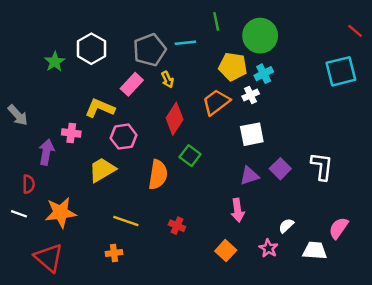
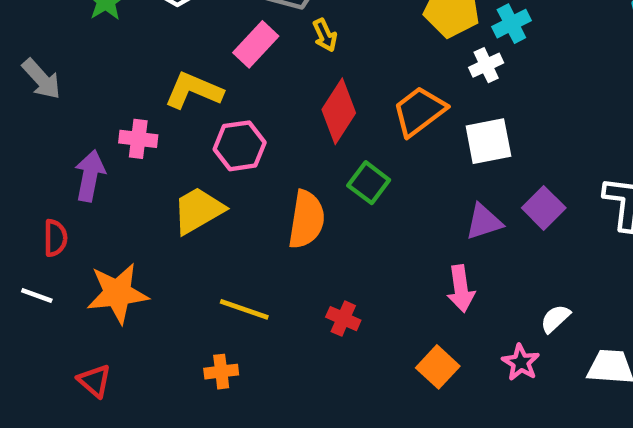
orange trapezoid: (216, 102) -> (419, 111), moved
gray arrow: (18, 115) -> (41, 79), moved
red triangle: (49, 258) -> (94, 381), size x0.6

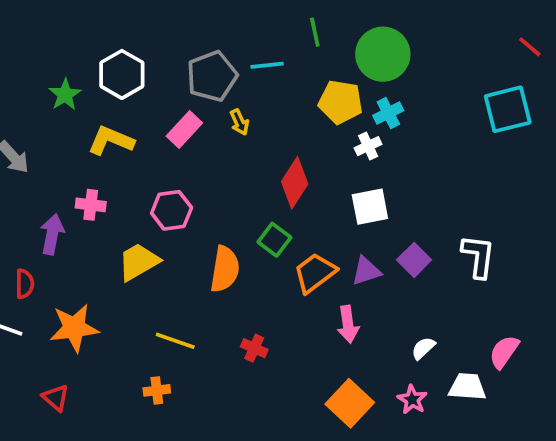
yellow L-shape: (194, 90) -> (111, 141), moved
red diamond: (339, 111) -> (295, 183), moved
orange trapezoid: (419, 111) -> (315, 273), moved
pink star: (521, 362) -> (412, 400), moved
orange square: (438, 367) -> (350, 403), moved, size x1.4

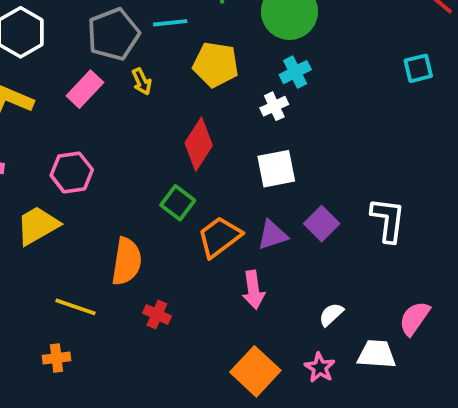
yellow pentagon: (341, 102) -> (216, 65), moved
cyan square: (508, 109) -> (418, 68), size x0.6
orange semicircle: (225, 269) -> (127, 261), moved

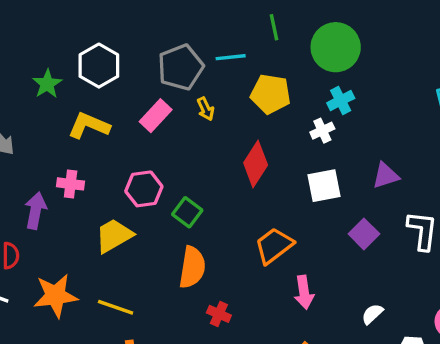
green square: (178, 203) -> (187, 212), moved
purple triangle: (272, 235) -> (386, 176), moved
yellow line: (75, 307) -> (116, 307), moved

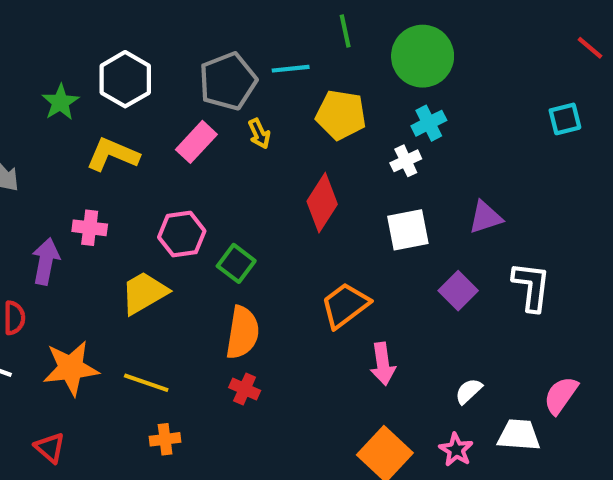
red cross: (219, 314) -> (245, 389), moved

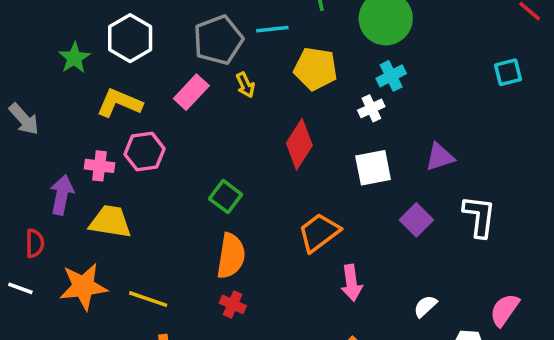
pink hexagon: (182, 234) -> (145, 152), moved
yellow trapezoid: (144, 293) -> (110, 222), moved, turned 39

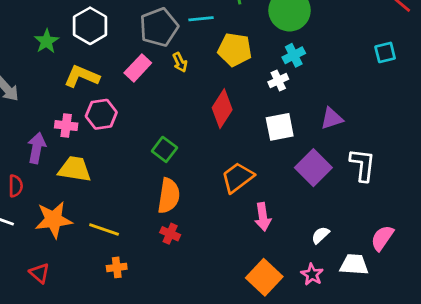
purple square: (416, 220) -> (313, 168), size x1.4

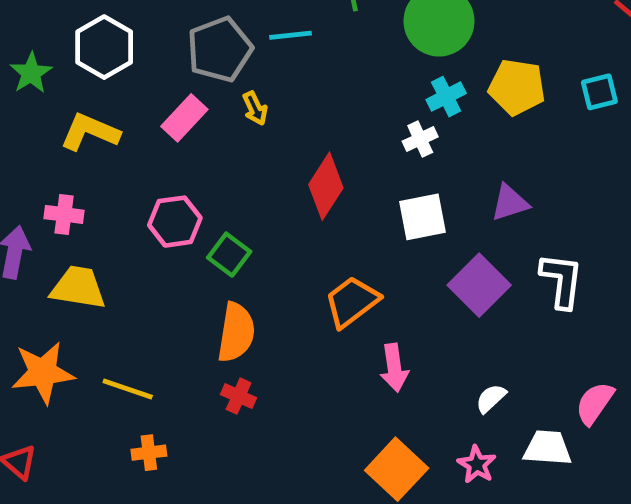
yellow pentagon: (235, 50) -> (517, 87), moved
pink hexagon: (101, 114) -> (175, 222), moved

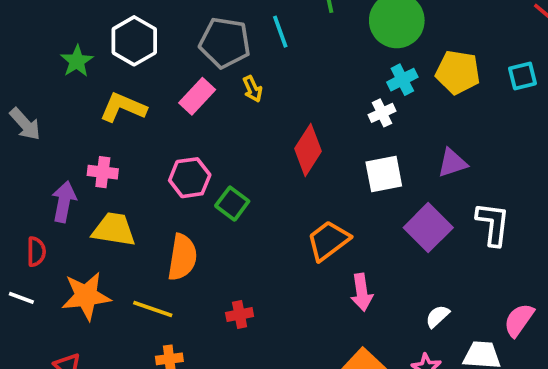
cyan line: (290, 35) -> (280, 32), turned 76
gray pentagon: (220, 49) -> (225, 43), turned 30
orange semicircle: (236, 332) -> (182, 257), moved
red cross: (239, 396) -> (240, 314), turned -35

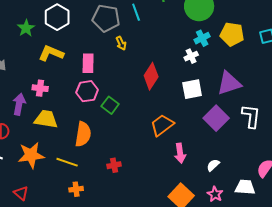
pink rectangle: (197, 96) -> (88, 63), moved, turned -42
purple triangle: (452, 163) -> (229, 83), size x1.5
white semicircle: (437, 316) -> (213, 165), moved

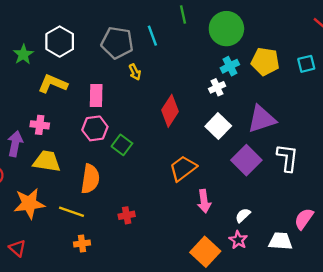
white square: (192, 89) -> (218, 126), turned -35
pink star: (215, 194) -> (238, 240), moved

